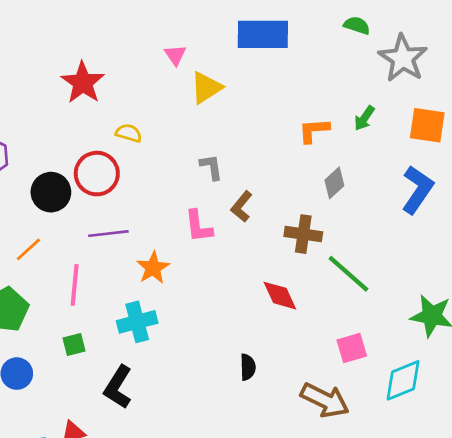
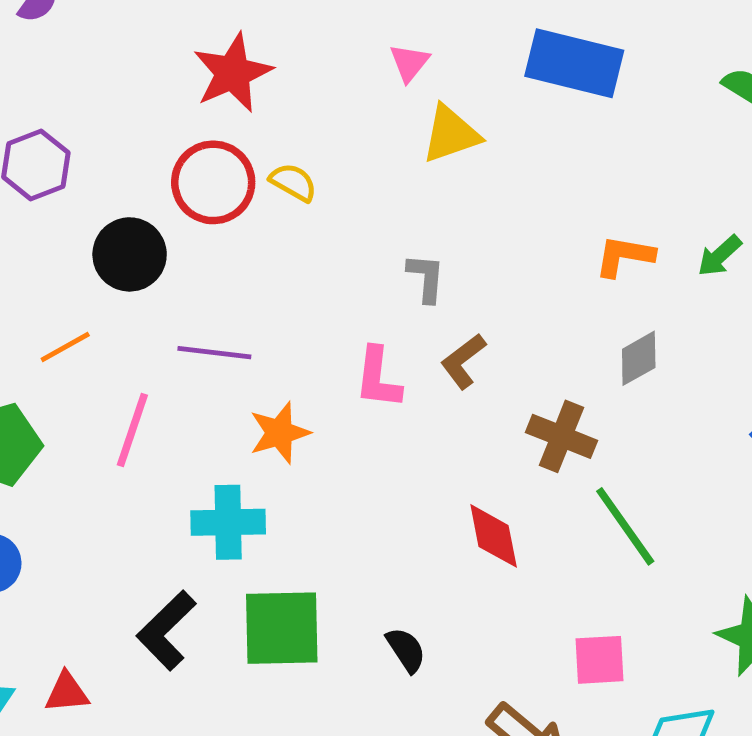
red circle: (97, 174) -> (213, 182), moved
green square: (74, 345) -> (282, 628), moved, size x2.0
black semicircle: (248, 367) -> (406, 650), turned -45

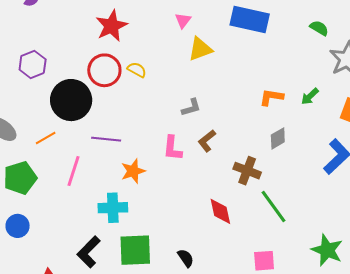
black circle: (130, 254) -> (71, 100), size x1.4
gray L-shape: (426, 278) -> (191, 107), turned 70

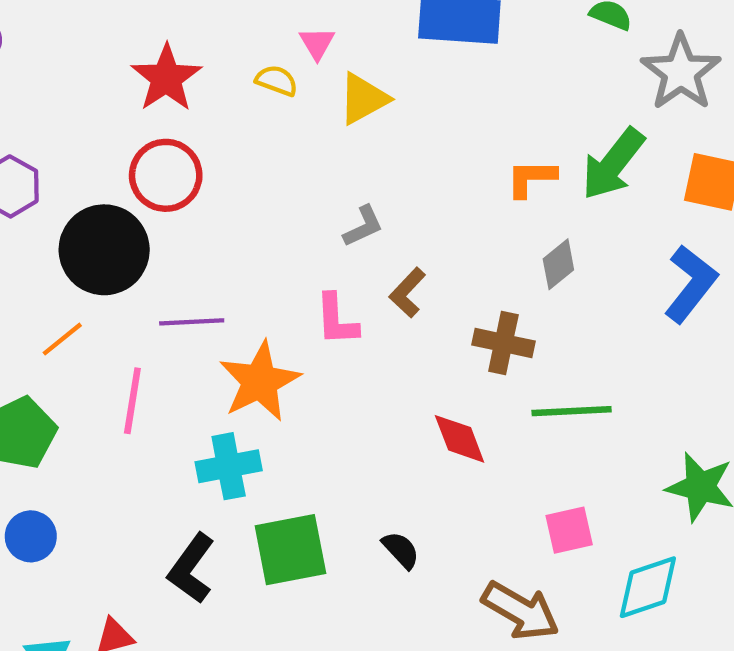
yellow semicircle: (137, 70) -> (277, 81), moved
green arrow: (310, 96) -> (613, 164), size x1.8
orange star: (133, 171) -> (260, 381), size x1.5
green line: (274, 206) -> (572, 411), turned -48

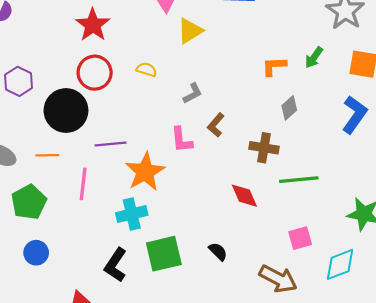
yellow semicircle: (277, 81) -> (147, 70), moved
green arrow: (613, 164) -> (314, 57), size x0.6
orange line: (62, 339) -> (47, 155), turned 40

